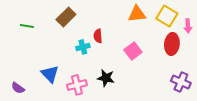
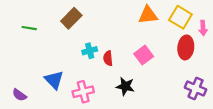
red semicircle: (98, 36) -> (108, 58), moved
black star: (106, 78) -> (125, 86), moved

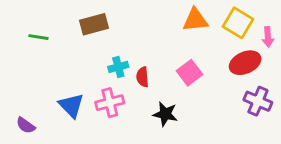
brown rectangle: (71, 18) -> (94, 24), turned 30
red ellipse: (186, 47) -> (245, 63), turned 60
purple cross: (196, 88) -> (258, 101), moved
pink cross: (83, 92) -> (110, 103), moved

